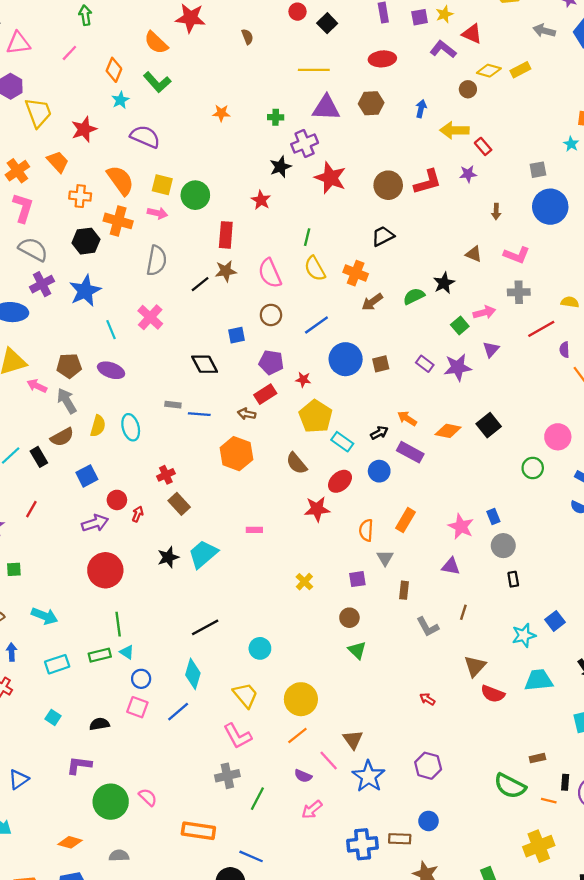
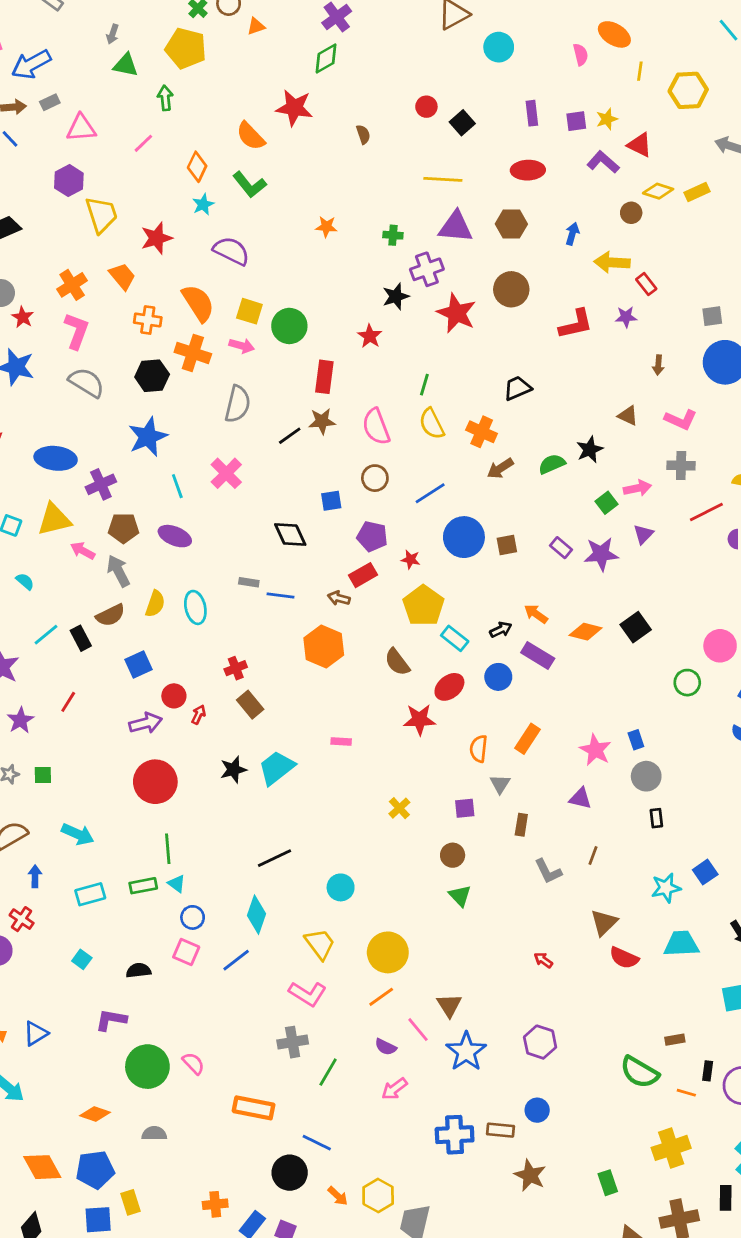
brown circle: (388, 185) -> (511, 289), moved
purple cross: (42, 284) -> (101, 484), moved
pink L-shape: (238, 736) -> (308, 994), turned -32

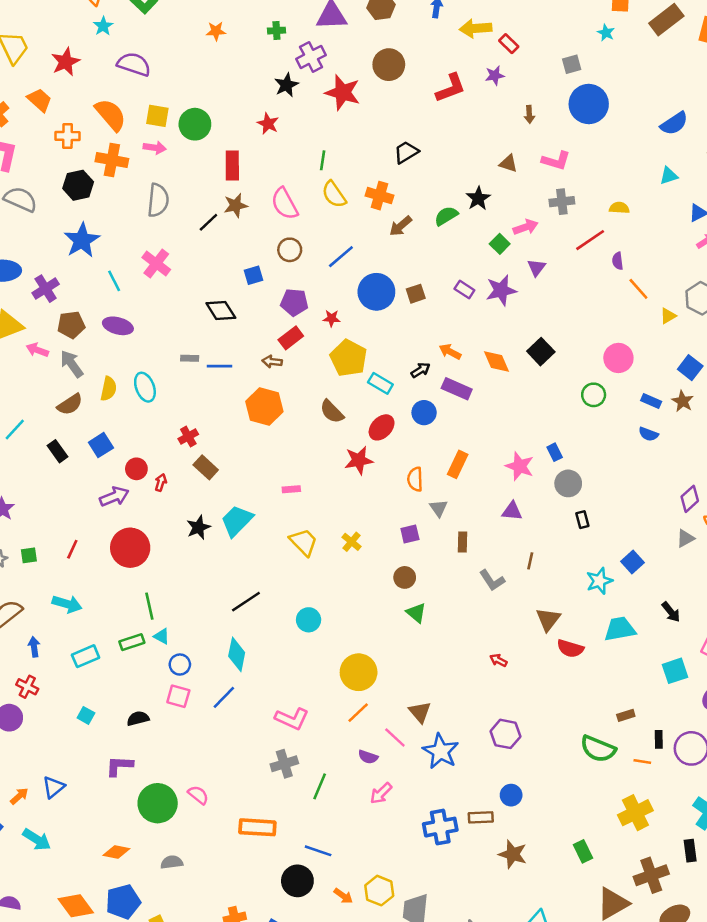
orange diamond: (586, 632) -> (497, 362), turned 60
black rectangle: (81, 638) -> (58, 451), moved
red line: (68, 702) -> (72, 549), moved
yellow trapezoid: (320, 944) -> (304, 542), moved

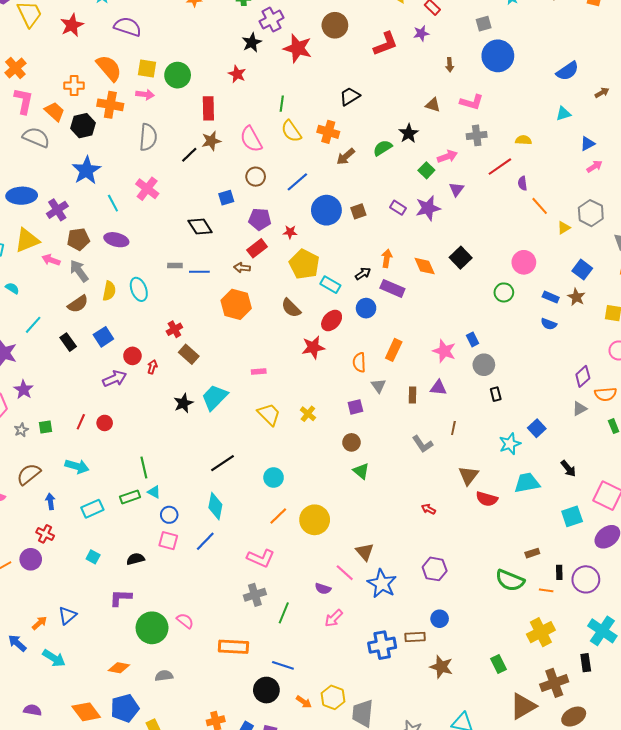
orange trapezoid: (40, 100) -> (55, 112), moved
orange arrow: (450, 352) -> (387, 258), turned 72
brown rectangle: (463, 542) -> (413, 395), moved
red circle: (130, 548) -> (105, 423), moved, size x0.5
orange line: (358, 713) -> (278, 516), moved

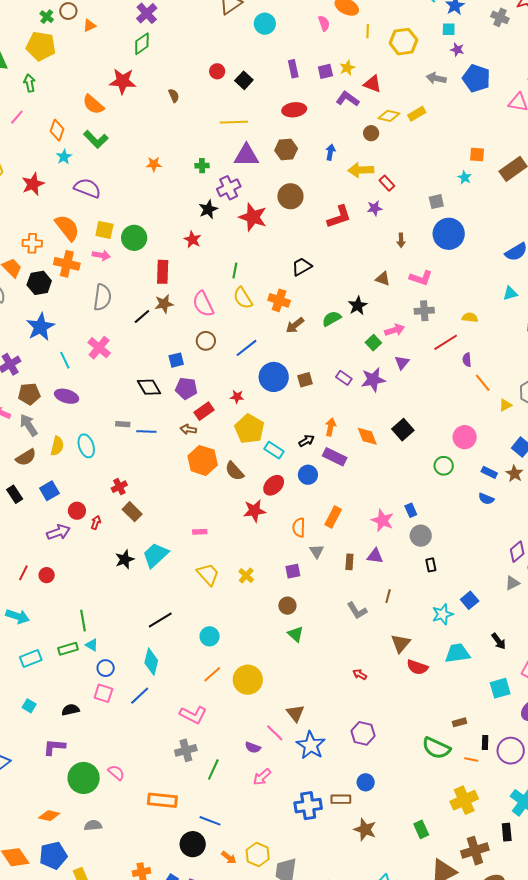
purple pentagon: (260, 219) -> (186, 388), moved
orange hexagon: (236, 304) -> (203, 460), moved

